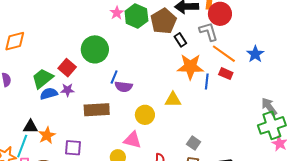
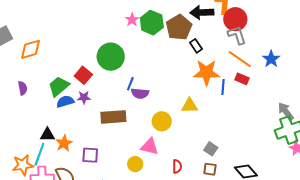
gray L-shape: (208, 32) -> (237, 35), moved

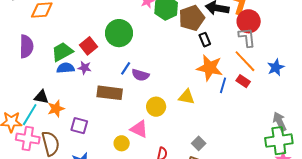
blue line: (130, 84) -> (126, 68), moved
purple semicircle: (23, 88) -> (26, 46), size x1.6

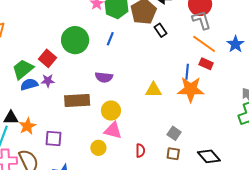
blue line: (126, 68) -> (110, 39), moved
orange star: (210, 68) -> (191, 89), moved
yellow circle: (156, 107) -> (111, 111), moved

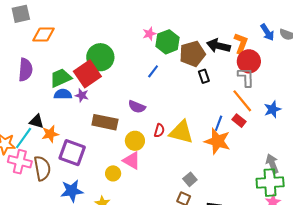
green circle: (75, 40) -> (100, 57), moved
red square: (47, 58) -> (87, 74), size x1.5
yellow triangle: (153, 90) -> (181, 132), size x1.5
purple square: (54, 138) -> (72, 153), size x1.5
red semicircle: (140, 151) -> (159, 130), moved

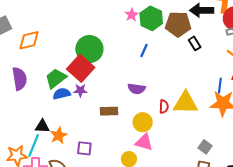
brown pentagon: (192, 54) -> (178, 24), turned 30
brown rectangle: (105, 122) -> (109, 111), size x0.7
purple square: (72, 153) -> (84, 148), size x0.6

